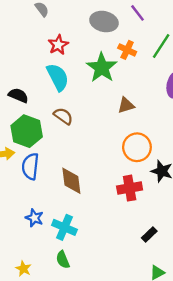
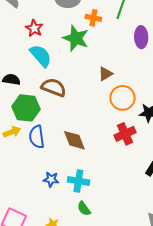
brown triangle: (126, 105) -> (105, 74), moved
brown semicircle: (63, 116) -> (54, 87), size x1.4

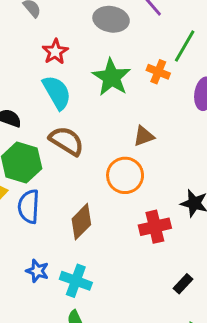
orange cross: (93, 18) -> (158, 72), moved
orange circle: (123, 98) -> (125, 175), moved
brown diamond: (74, 140) -> (81, 222), turned 55

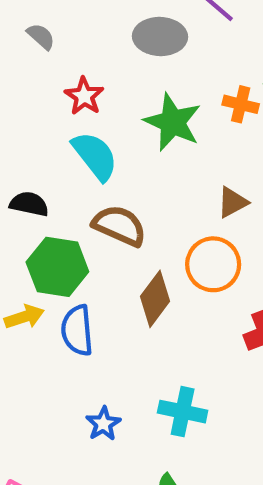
brown diamond: (81, 222) -> (155, 299), moved
blue star: (37, 271) -> (103, 424), turned 30
cyan cross: (76, 281) -> (183, 412), moved

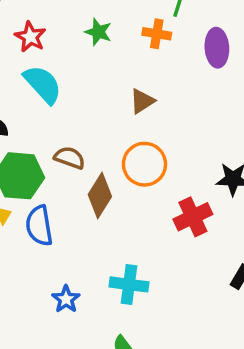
green star: (173, 122) -> (98, 32), moved, size x0.6
brown triangle: (233, 202) -> (142, 101), moved
brown semicircle: (119, 226) -> (70, 158), moved, size x0.7

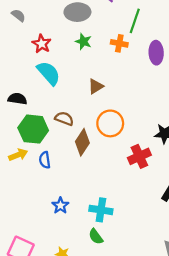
brown triangle: (142, 101) -> (96, 86), moved
blue semicircle: (39, 226) -> (45, 160), size x0.7
cyan cross: (129, 284) -> (101, 210), moved

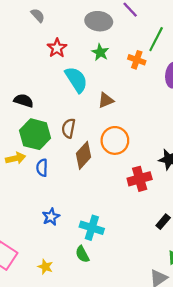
cyan semicircle: (49, 73) -> (76, 80), moved
brown semicircle: (64, 119) -> (69, 128), turned -108

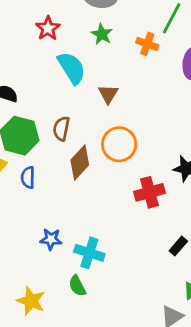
brown triangle: (106, 100) -> (108, 94), turned -36
blue star: (51, 217) -> (51, 239), moved, turned 30
yellow star: (45, 267) -> (31, 301), size x1.5

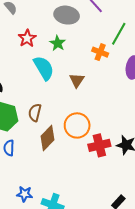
green star: (102, 34) -> (58, 43), moved
brown triangle: (108, 94) -> (77, 80), moved
red cross: (150, 192) -> (99, 145), moved

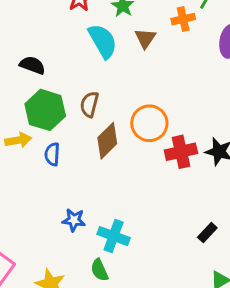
orange cross: (100, 52) -> (183, 19), turned -35
brown triangle: (77, 80) -> (145, 38), moved

